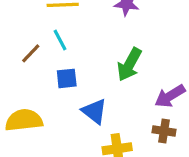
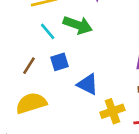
brown line: (31, 53) -> (29, 66), moved
green arrow: (129, 64) -> (78, 25), moved, turned -88

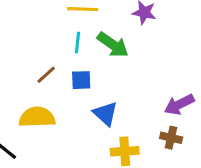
cyan line: (48, 31) -> (78, 43), turned 30

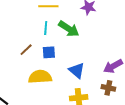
blue triangle: (106, 114) -> (77, 71), moved
yellow semicircle: (37, 117) -> (40, 77), moved

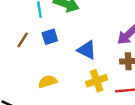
yellow semicircle: (40, 77) -> (47, 82), moved, size x0.7

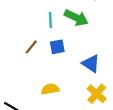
yellow cross: (97, 81) -> (97, 94), turned -36

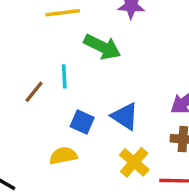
cyan line: (50, 20) -> (64, 76), moved
blue square: (57, 47) -> (82, 122), moved, turned 35

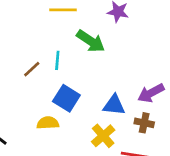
blue triangle: (125, 116) -> (114, 105), moved, turned -35
blue square: (82, 122) -> (66, 98), size x1.4

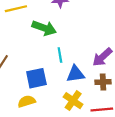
cyan line: (57, 60) -> (60, 55), moved
blue square: (66, 98) -> (36, 78), turned -30

